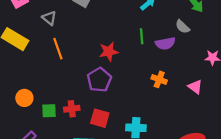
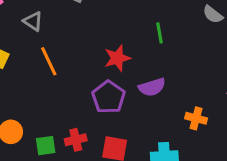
purple semicircle: (165, 43) -> (152, 87), moved
orange cross: (159, 79) -> (196, 118), moved

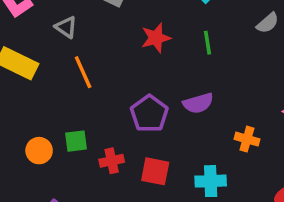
gray semicircle: (213, 14) -> (268, 23), turned -80
red star: (117, 58) -> (156, 38), moved
green square: (46, 146) -> (76, 141), moved

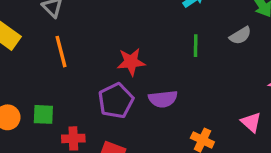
red star: (156, 38) -> (131, 62), moved
green line: (208, 43) -> (196, 46), moved

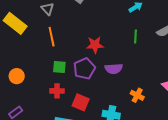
green square: (43, 114) -> (59, 67), moved

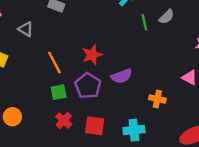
green line: (135, 36) -> (144, 22), moved
orange line: (52, 37) -> (54, 63), moved
red cross: (57, 91) -> (64, 120), turned -32

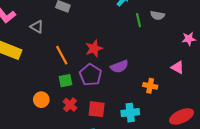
gray semicircle: (167, 17) -> (157, 15), turned 56
orange circle: (12, 117) -> (41, 100), moved

